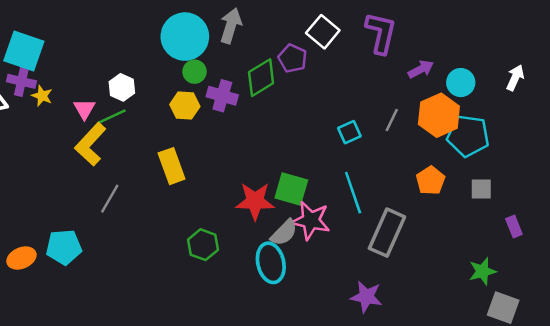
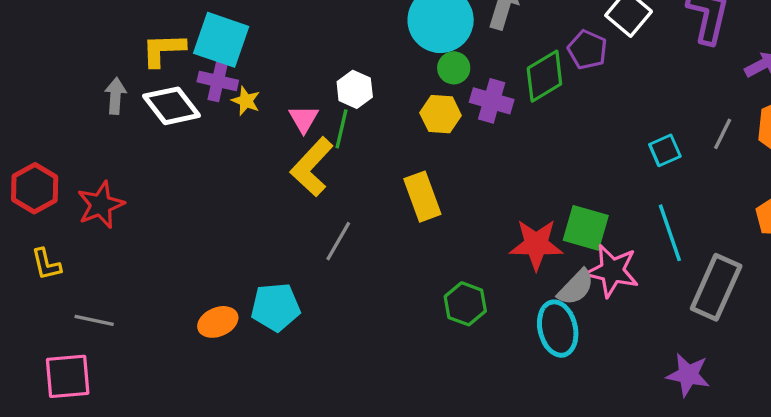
green line: (112, 116) -> (342, 129), turned -52

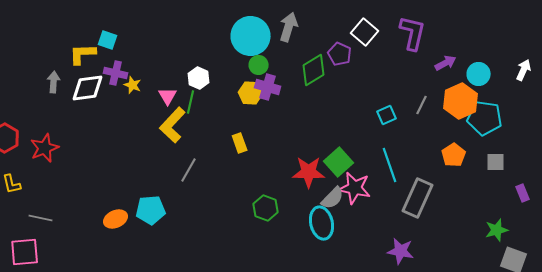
cyan square: (221, 40) -> (108, 40), moved, size x0.6
purple cross: (492, 101) -> (268, 87), moved
white diamond: (172, 106) -> (88, 88), turned -60
yellow rectangle: (422, 197) -> (240, 143), size x0.7
green square: (586, 228) -> (339, 162), turned 32

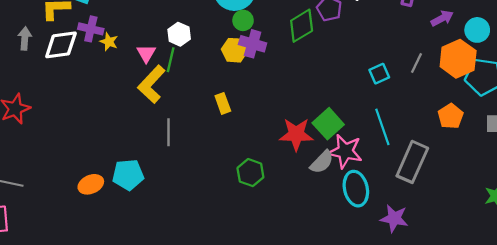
gray line: (189, 170) -> (169, 132), turned -30
cyan ellipse: (322, 223) -> (356, 189), moved

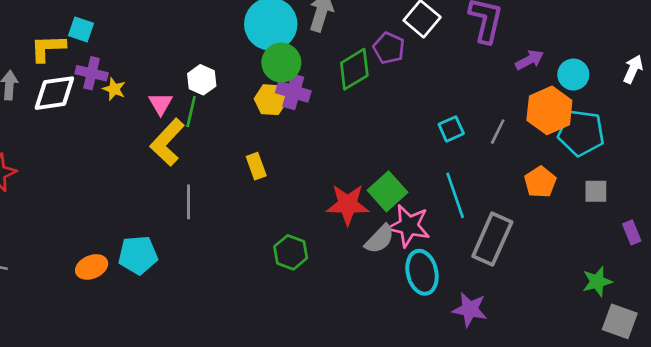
green circle: (243, 20) -> (281, 63), size x1.5
gray line: (417, 63) -> (498, 132), moved

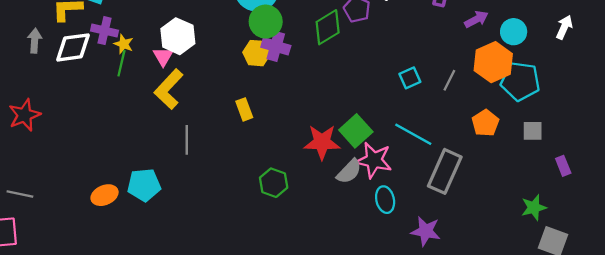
white hexagon: (202, 80) -> (178, 36), moved, size x1.4
green line: (191, 112) -> (121, 63), moved
cyan line: (455, 195) -> (413, 134), turned -42
cyan ellipse: (422, 272) -> (385, 200), size x0.7

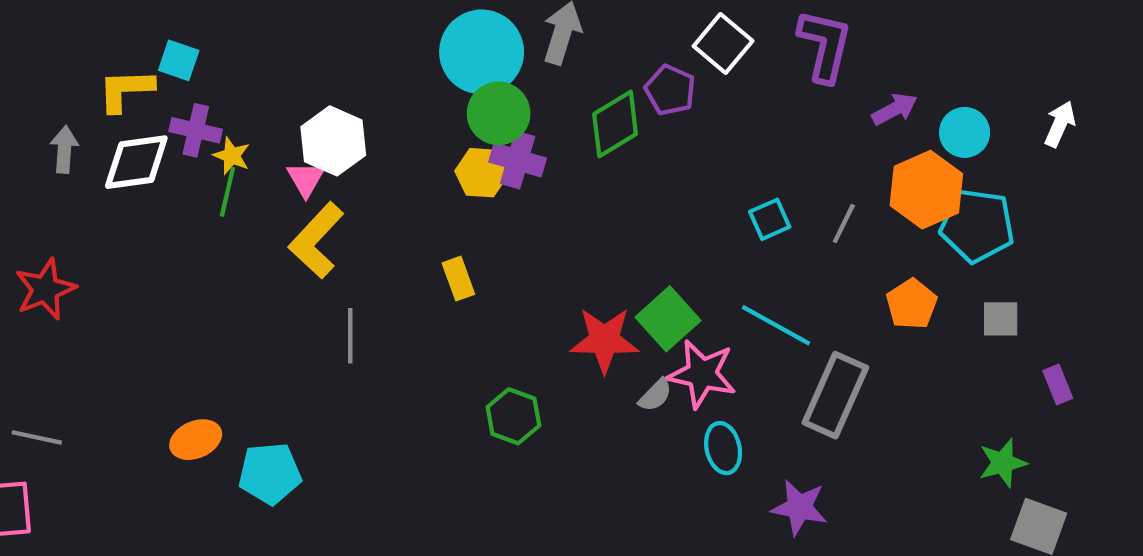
gray semicircle: (349, 171) -> (655, 395), size x0.7
cyan pentagon: (144, 185) -> (270, 473), moved

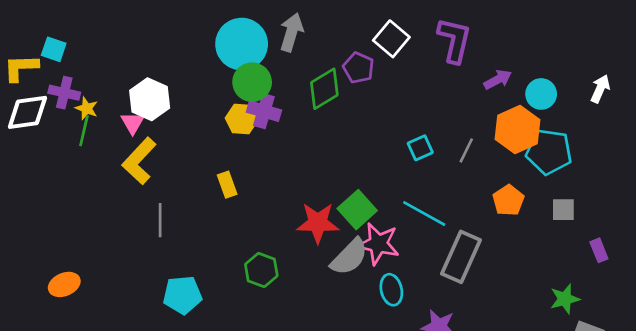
gray semicircle: (655, 395) -> (349, 257), size x1.8
cyan pentagon: (270, 473) -> (182, 295), moved

